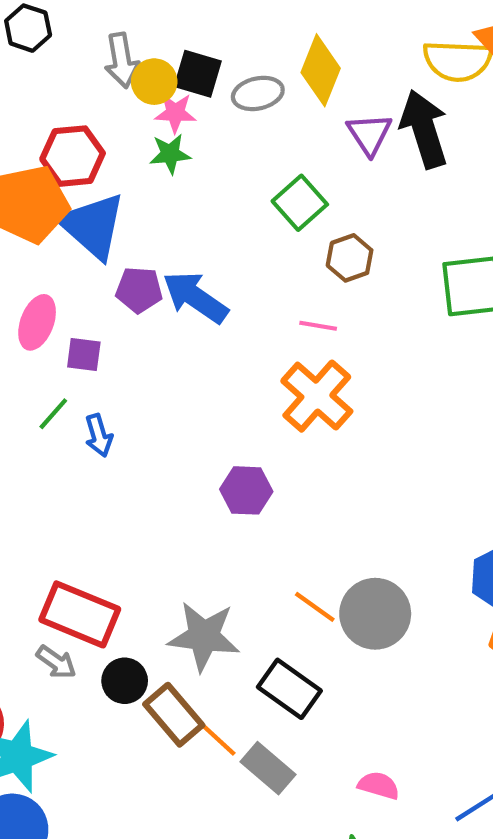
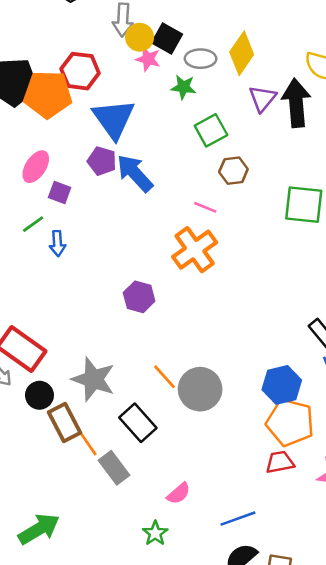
green star: (170, 154) -> (183, 87), moved
blue triangle: (92, 226) -> (114, 119), moved
pink semicircle: (379, 786) -> (179, 493), turned 110

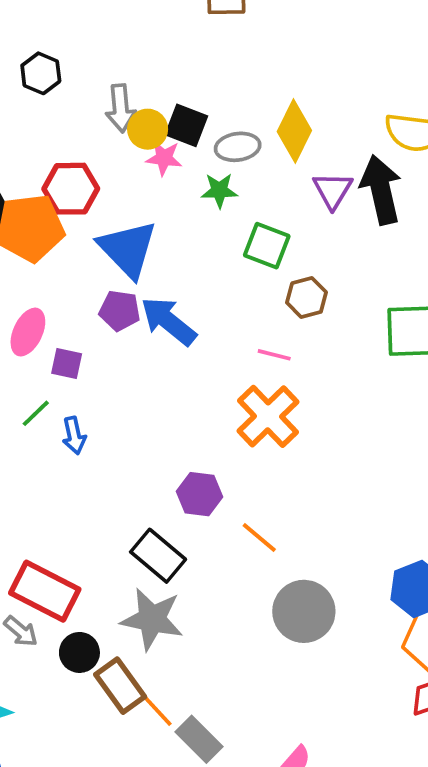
green square: (211, 130) -> (267, 246), turned -32
orange line: (164, 377) -> (259, 538), moved
black rectangle: (138, 423) -> (158, 556), moved

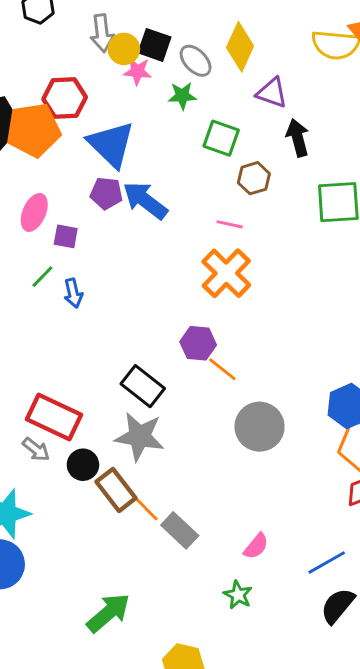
gray ellipse: (238, 147) -> (196, 61), turned 56
purple triangle: (333, 190) -> (272, 93), turned -40
black arrow: (381, 190) -> (298, 138), moved, size x0.7
purple hexagon: (200, 494) -> (198, 343), moved

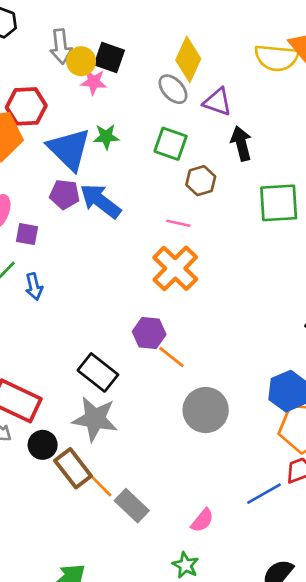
gray ellipse: (196, 61) -> (173, 89), moved
green star: (182, 96) -> (106, 137), moved
blue line: (327, 563) -> (264, 494), moved

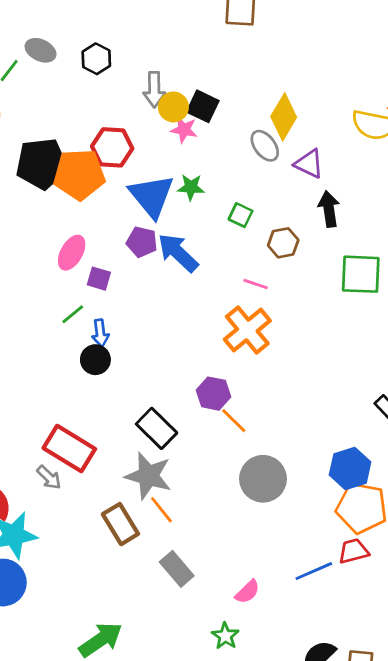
green square: (171, 144) -> (241, 215), moved, size x0.7
black circle: (43, 445) -> (95, 360), moved
orange line: (100, 485) -> (161, 510), moved

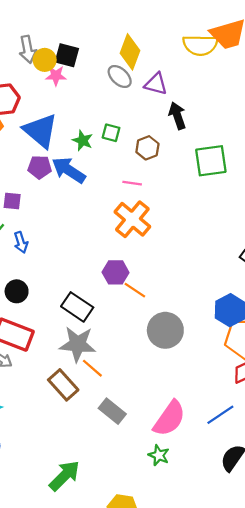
green star: (191, 187) -> (83, 141), moved, turned 30
black circle: (95, 360) -> (17, 291), moved
blue line: (314, 571) -> (220, 415), moved
pink semicircle: (247, 592) -> (169, 418), size x1.8

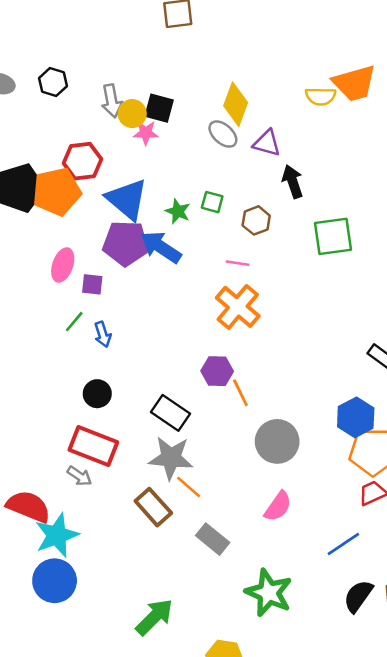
yellow semicircle: (200, 45) -> (321, 96), size x0.7
purple pentagon: (40, 167) -> (126, 243), size x1.6
orange line: (135, 290) -> (240, 393), turned 30
pink semicircle: (169, 418) -> (278, 506), moved, size x0.7
green star: (159, 455) -> (269, 593), size x1.8

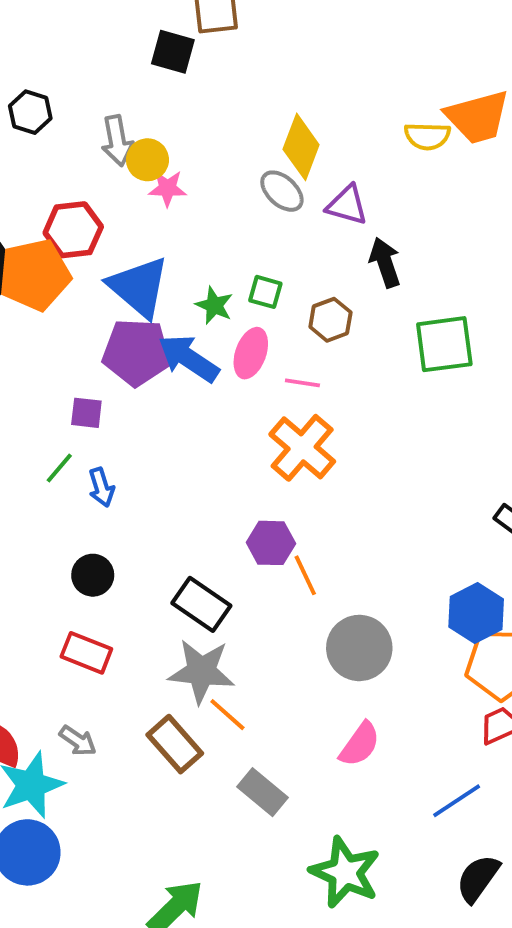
black square: (159, 108) -> (173, 52), moved
pink ellipse: (63, 265) -> (251, 353), moved
red rectangle: (93, 446) -> (86, 653), size x0.7
gray arrow: (79, 476) -> (78, 741), moved

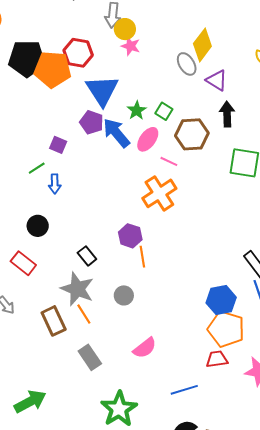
brown hexagon: (330, 320) -> (192, 134), size x1.5
purple pentagon: (137, 352) -> (92, 122), size x0.7
black rectangle: (201, 604) -> (87, 256), size x0.7
gray circle: (359, 648) -> (124, 295), moved, size x0.6

